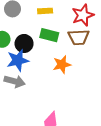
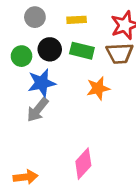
black circle: (24, 44) -> (50, 49), moved
gray arrow: (15, 81) -> (38, 110), turned 114

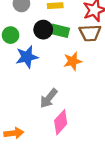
black circle: (50, 49) -> (43, 30), moved
gray arrow: (38, 110) -> (49, 98), moved

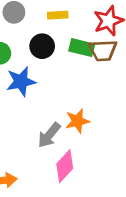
green rectangle: (60, 31) -> (82, 48), moved
orange star: (73, 61) -> (77, 121), moved

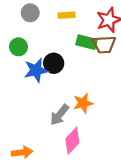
black circle: (42, 46) -> (54, 63), moved

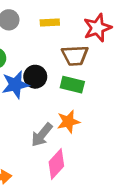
green rectangle: (87, 42) -> (72, 85), moved
brown trapezoid: (104, 44) -> (75, 56), moved

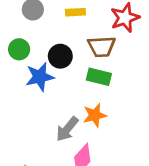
black circle: (35, 77) -> (60, 56), moved

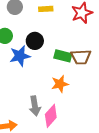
brown trapezoid: (102, 47) -> (81, 57), moved
gray arrow: (67, 129) -> (35, 106), moved, turned -48

